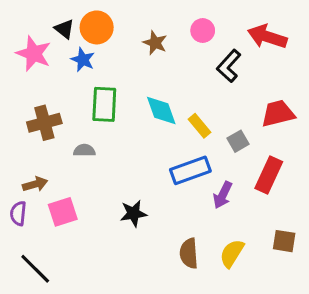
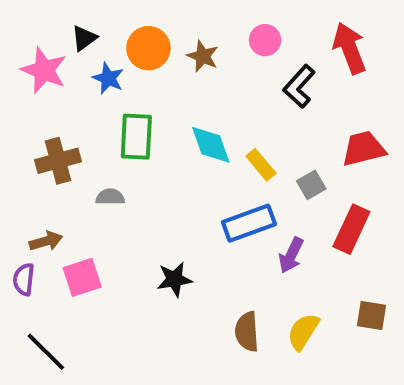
orange circle: (97, 27) -> (148, 48), moved
black triangle: (64, 29) -> (84, 38), turned 45
red arrow: (267, 37) -> (349, 48), turned 51

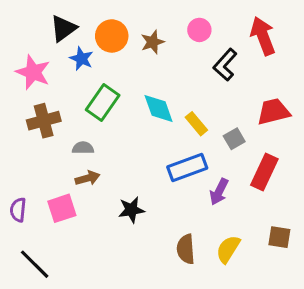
black triangle: (84, 38) -> (63, 28), size x1.4
brown star: (203, 56) -> (153, 42), turned 30
pink star: (44, 70) -> (33, 72), moved
green rectangle: (136, 137) -> (103, 102), turned 32
brown arrow: (46, 241) -> (88, 178), moved

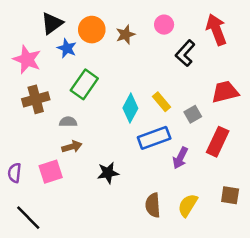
cyan diamond: (159, 109) -> (130, 108), moved, turned 48

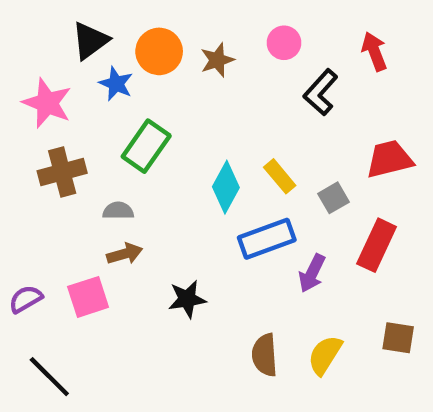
red arrow: (216, 30) -> (374, 51), size x0.7
purple semicircle: (15, 173) -> (26, 299), turned 54

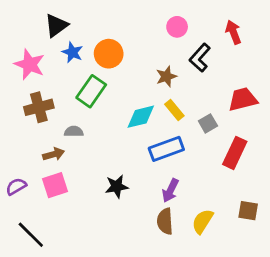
orange circle: (159, 51) -> (109, 54), moved
brown star: (217, 60) -> (166, 76), moved
cyan diamond: (226, 187) -> (141, 117), turned 48
brown arrow: (125, 254) -> (54, 154), moved
purple arrow: (312, 273) -> (170, 190), moved

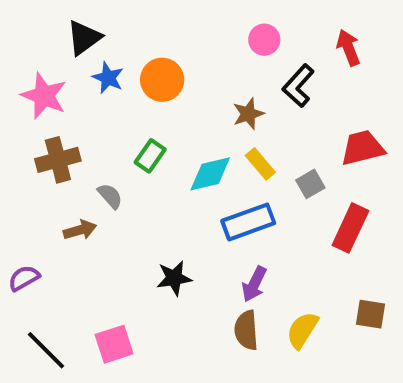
green rectangle: (91, 91) -> (150, 156), moved, size x0.7
gray semicircle: (74, 131) -> (110, 196), turned 48
pink square: (55, 185) -> (114, 344), moved

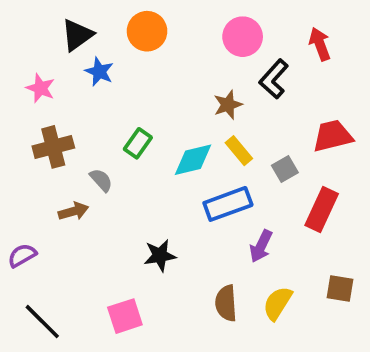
pink circle: (264, 40) -> (243, 37), size x1.4
orange circle: (162, 80) -> (147, 31), moved
pink star: (44, 96) -> (40, 88), size x0.7
purple arrow: (254, 284) -> (261, 246), moved
pink square: (114, 344) -> (125, 316), moved

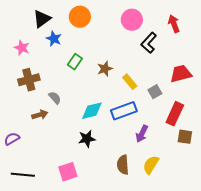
brown star: (228, 105) -> (105, 69), moved
green rectangle: (138, 143) -> (75, 62), moved
cyan diamond: (193, 160) -> (92, 111), moved
brown square: (340, 288) -> (185, 137), moved
black line: (42, 322) -> (23, 175), turned -40

